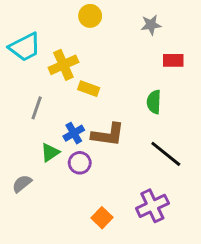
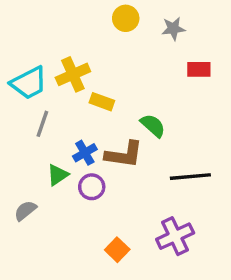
yellow circle: (90, 16) -> (126, 18), moved
cyan trapezoid: (25, 47) -> (29, 83), moved
green semicircle: (154, 102) -> (153, 126), moved, turned 130
black line: (166, 154) -> (190, 177), turned -44

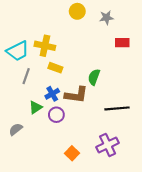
yellow cross: (73, 74) -> (45, 46), turned 36
yellow rectangle: (102, 102) -> (55, 68), moved
green semicircle: (153, 126) -> (94, 77), turned -112

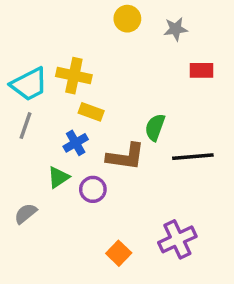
gray line: (26, 76) -> (26, 126), moved
blue cross: (52, 94) -> (76, 143), moved
black line: (117, 108) -> (193, 157), moved

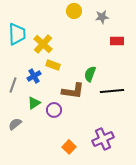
yellow cross: (74, 76) -> (43, 44), turned 30
cyan trapezoid: (29, 84) -> (17, 34), moved, turned -65
gray line: (26, 126) -> (13, 85), moved
blue cross: (76, 143) -> (34, 76), moved

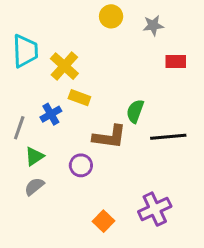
green triangle: (34, 103) -> (34, 156), moved
gray semicircle: (15, 124) -> (34, 186), moved

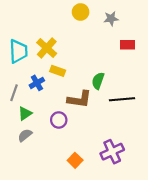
cyan trapezoid: (25, 51) -> (18, 51), moved

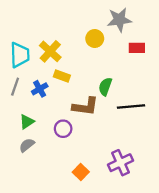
yellow circle: (81, 12) -> (95, 38), moved
gray star: (111, 19) -> (119, 20), size x1.5
gray line: (14, 93) -> (15, 87), moved

